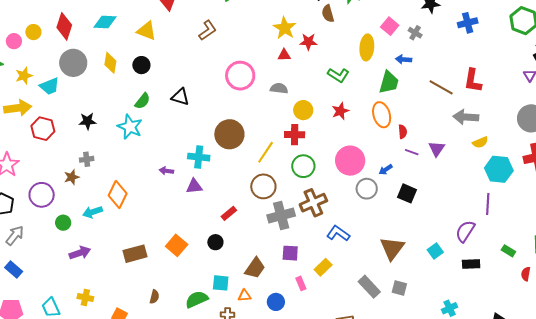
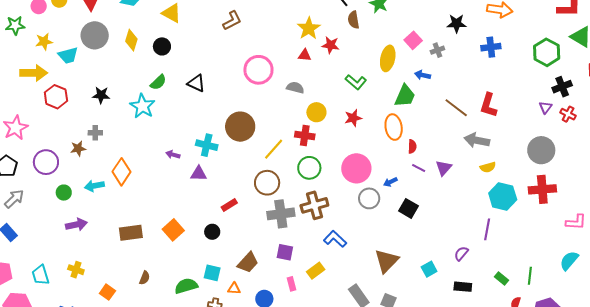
gray cross: (415, 33) -> (437, 50), turned 32
purple semicircle: (465, 231) -> (461, 253), size x0.7

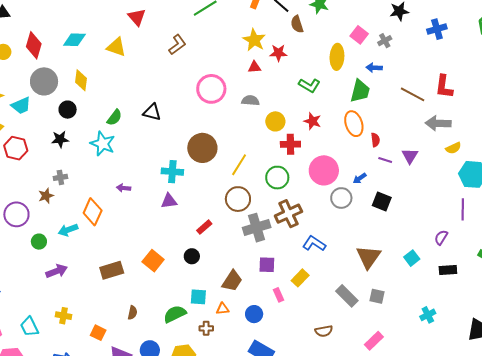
black circle: (162, 46) -> (68, 110), moved
red star: (353, 118) -> (312, 121), turned -30
red cross: (305, 135) -> (290, 144), moved
purple arrow: (173, 155) -> (124, 188), moved

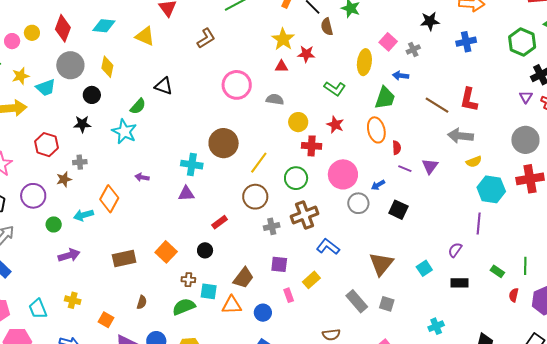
black triangle: (152, 112) -> (164, 86), moved
red hexagon: (16, 148) -> (47, 145), moved
gray cross: (257, 228) -> (272, 226), size x0.6
orange triangle: (222, 309) -> (232, 305), size x1.5
brown cross: (206, 328) -> (188, 280), moved

